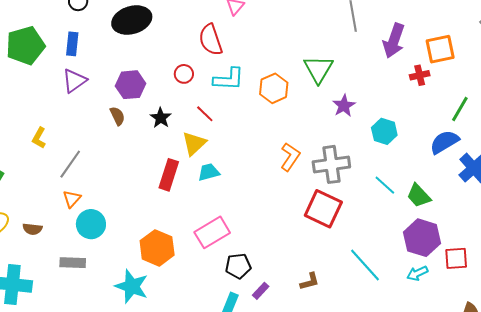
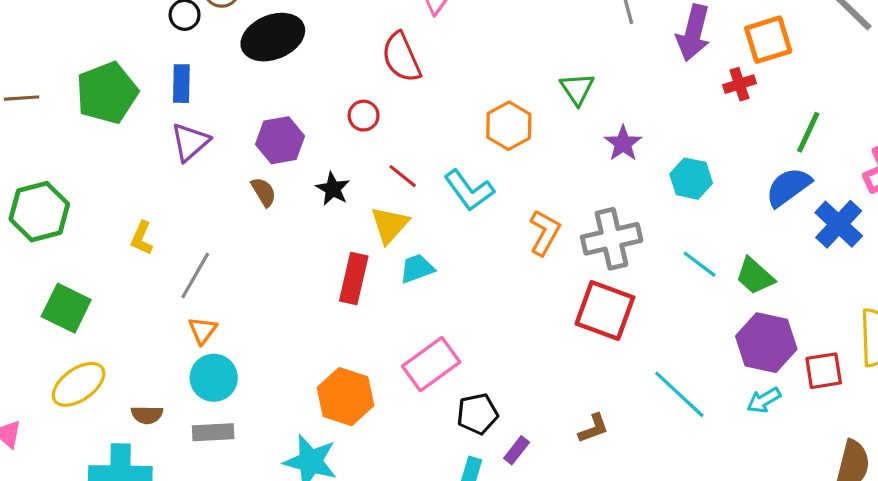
green triangle: (318, 69) -> (577, 89), size x0.7
cyan L-shape: (229, 79) -> (469, 190), moved, turned 56
cyan circle: (91, 224) -> (214, 378), moved
brown semicircle: (32, 229) -> (147, 415), moved

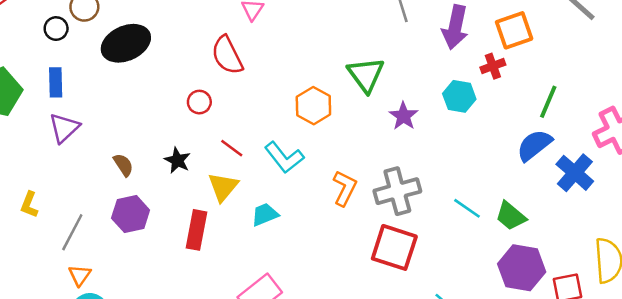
green triangle: (577, 89) -> (366, 75), size x1.4
purple hexagon: (280, 140) -> (131, 214), moved
cyan hexagon: (691, 179) -> (459, 96), moved
cyan trapezoid: (417, 268) -> (265, 215), moved

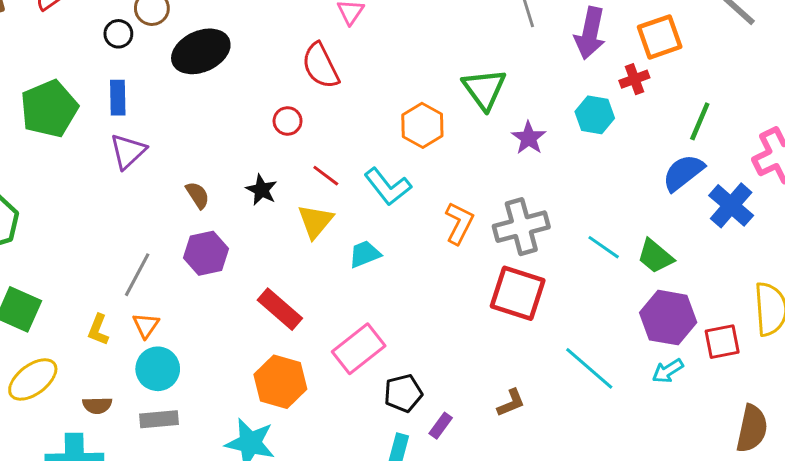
yellow L-shape: (29, 205) -> (98, 330), moved
red rectangle: (197, 230) -> (280, 309), moved, turned -60

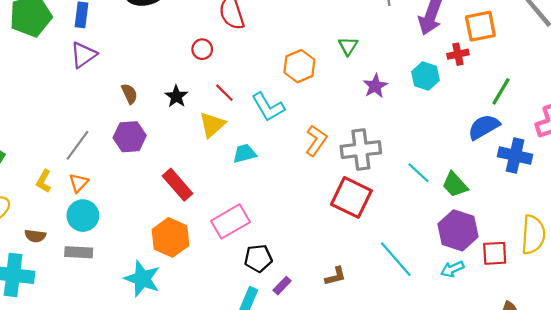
green triangle: (484, 89) -> (348, 46), size x0.6
blue cross: (731, 205) -> (515, 156), turned -36

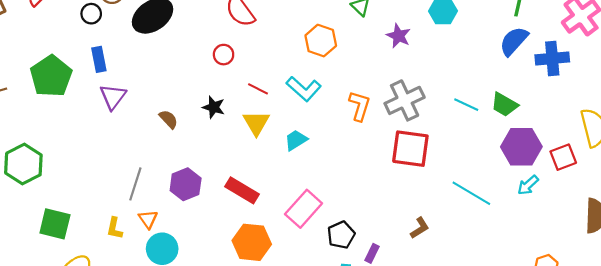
purple hexagon: (130, 137) -> (186, 184), moved

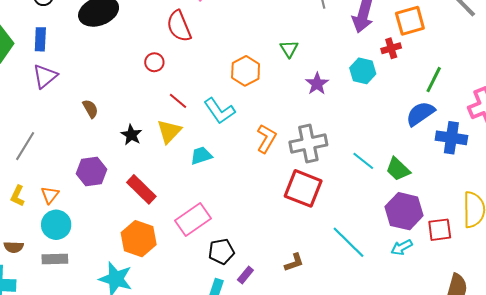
black star: (214, 107) -> (131, 135), moved
gray line: (135, 184) -> (25, 146), moved

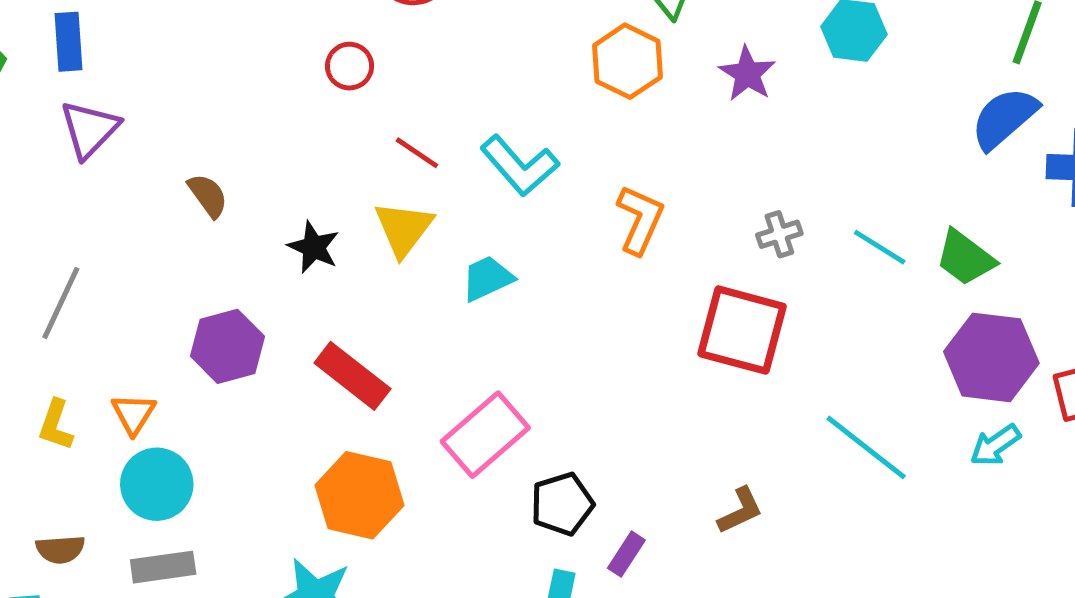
orange hexagon: (246, 71) -> (628, 61), moved
gray cross: (308, 143) -> (779, 234), moved, size x0.5

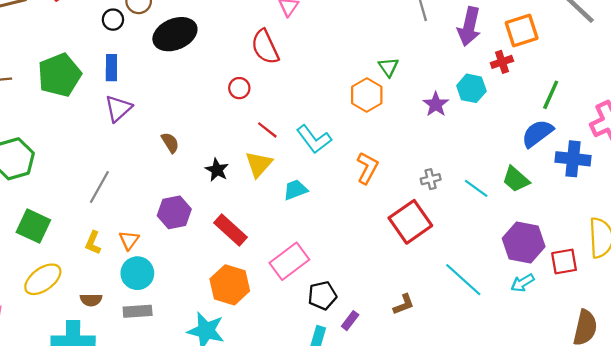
purple star: (747, 74) -> (436, 104), moved
green trapezoid: (965, 258) -> (516, 179), moved
red square: (742, 330) -> (410, 222), turned 36

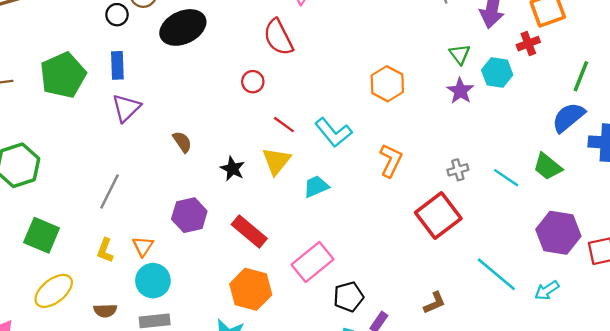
green triangle: (388, 67) -> (460, 54), moved
cyan arrow: (523, 283) -> (547, 290), moved

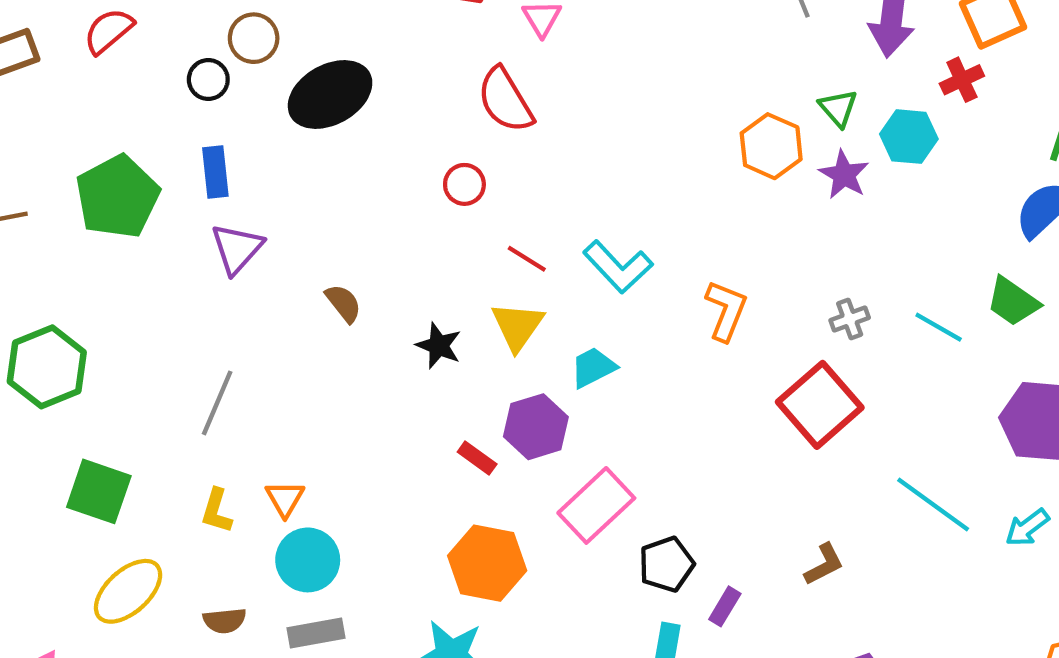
orange hexagon: (387, 84) -> (771, 146), moved
purple hexagon: (189, 215) -> (536, 427), moved
red rectangle: (249, 231) -> (477, 458), size x0.6

